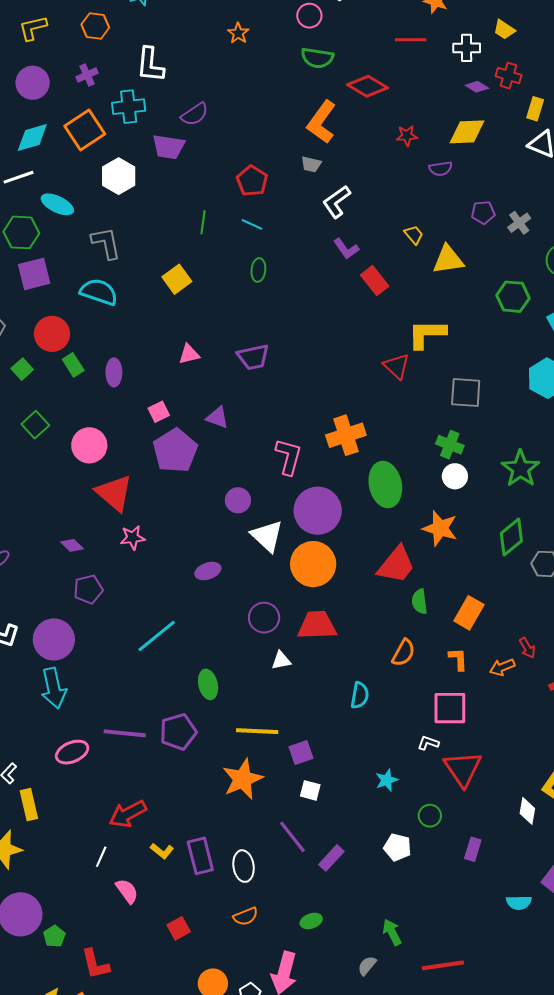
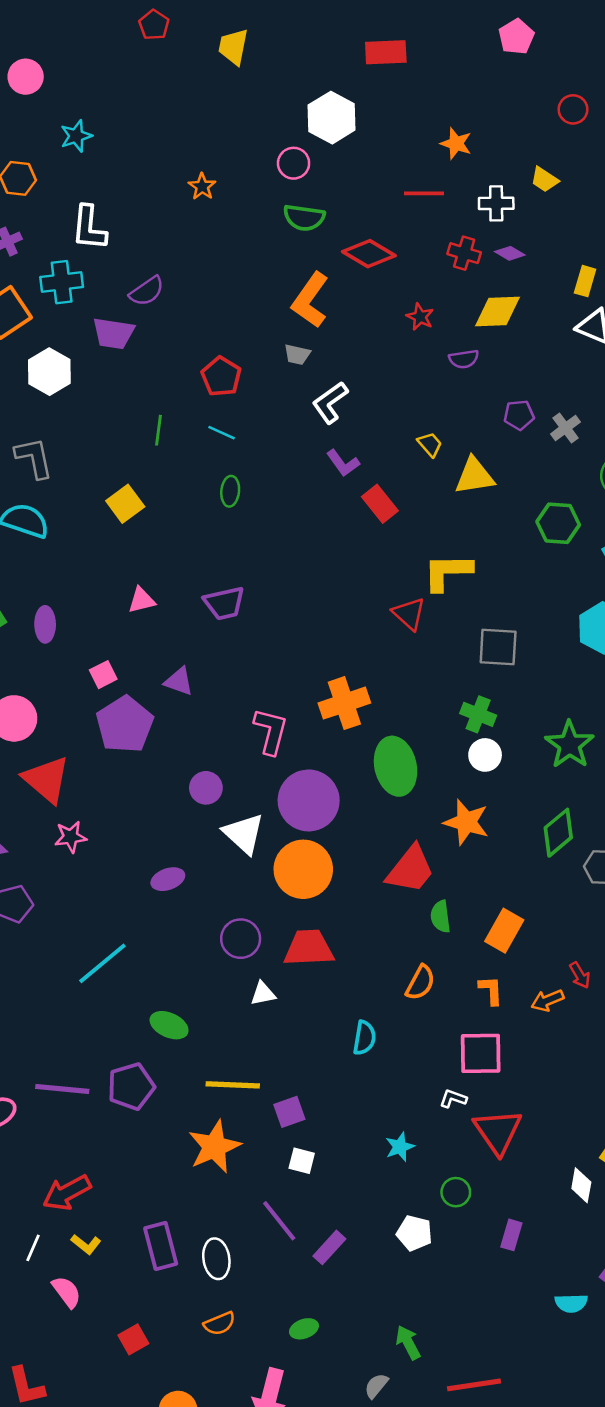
red cross: (509, 76) -> (464, 253), moved
red star: (407, 136) -> (420, 317), turned 30
green ellipse: (208, 684) -> (169, 1025), turned -52
yellow L-shape: (162, 851) -> (86, 1244), moved

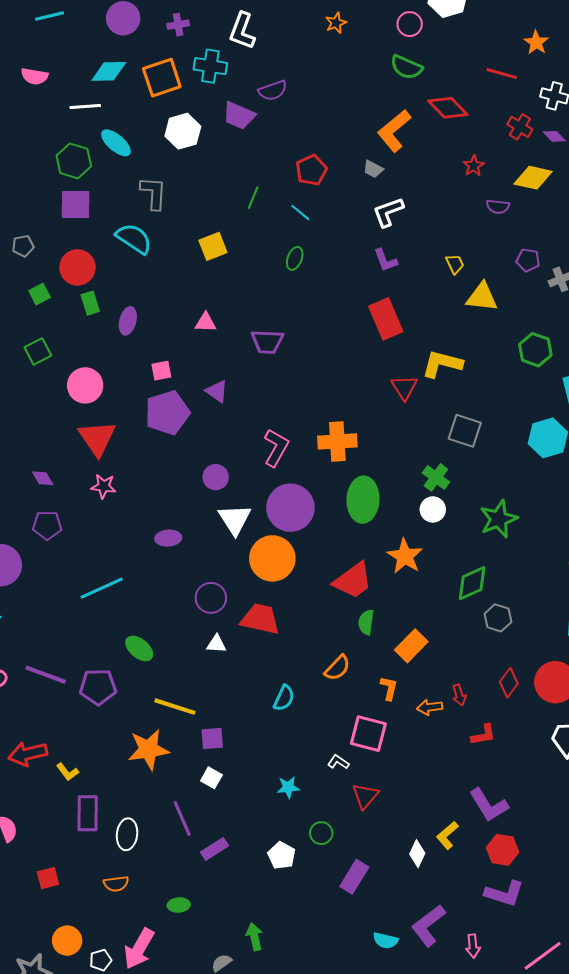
red rectangle: (380, 504) -> (386, 319), moved, size x1.4
red triangle: (498, 1131) -> (365, 796), size x0.7
purple rectangle: (511, 1235) -> (354, 877), size x1.4
yellow L-shape: (86, 1244) -> (67, 772), moved

